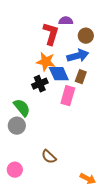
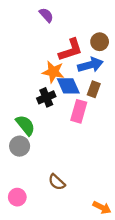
purple semicircle: (66, 21) -> (46, 15), moved, turned 48
red L-shape: (51, 34) -> (71, 50), moved, turned 55

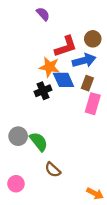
pink rectangle: (79, 111) -> (93, 104), moved
green semicircle: (25, 125) -> (39, 142), moved

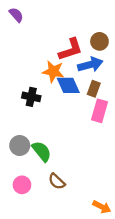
purple semicircle: (43, 14) -> (16, 15), moved
black cross: (43, 91) -> (31, 97), moved, turned 35
pink circle: (16, 184) -> (22, 185), moved

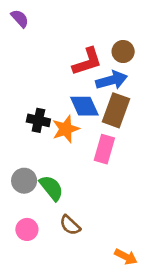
orange star: (53, 71) -> (66, 129), moved, turned -30
brown rectangle: (94, 89) -> (116, 110), size x1.6
pink rectangle: (99, 111) -> (104, 149), moved

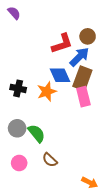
blue arrow: (112, 80) -> (79, 57), turned -30
black cross: (38, 120) -> (18, 88), moved
pink rectangle: (104, 149) -> (83, 97), moved, turned -30

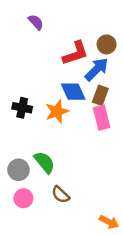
purple semicircle: (14, 13) -> (36, 22), moved
brown rectangle: (82, 78) -> (100, 95), size x0.7
gray circle: (17, 128) -> (18, 170), moved

